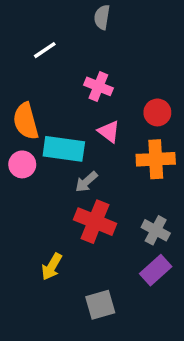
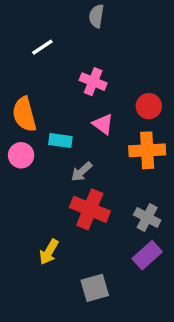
cyan rectangle: (64, 149) -> (60, 141), size x0.6

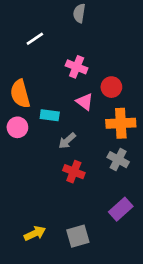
red circle: (149, 106) -> (111, 87), moved
red cross: (90, 209) -> (74, 172), size x0.7
gray cross: (147, 218) -> (118, 160), moved
yellow arrow: (49, 252) -> (35, 233), moved, turned -145

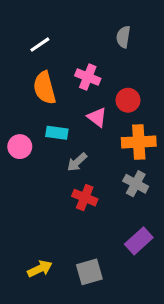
gray semicircle: (79, 13) -> (123, 37), moved
orange semicircle: (20, 94) -> (45, 88), moved

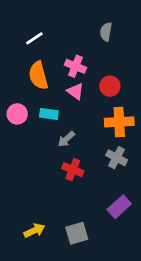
pink triangle: (97, 117) -> (75, 91), moved
pink circle: (20, 147) -> (17, 114), moved

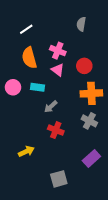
yellow arrow: (34, 231) -> (26, 151), moved

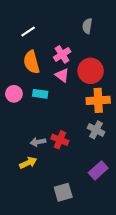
pink cross: (58, 51) -> (62, 54), turned 35
red circle: (84, 66) -> (91, 71), size x1.5
gray arrow: (51, 107) -> (38, 142), moved, turned 32

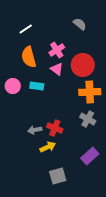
gray semicircle: (87, 26) -> (80, 24), turned 120
yellow arrow: (28, 163) -> (48, 147), moved

